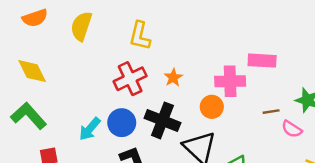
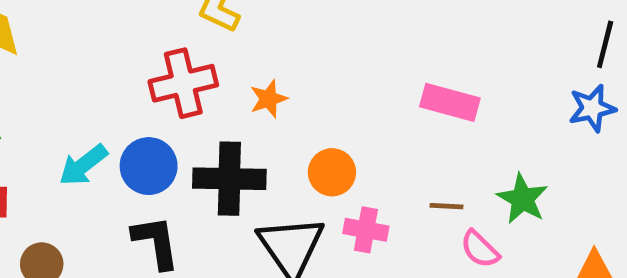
pink cross: (230, 81) -> (366, 230), moved, size x0.7
black cross: (162, 120) -> (229, 179), turned -32

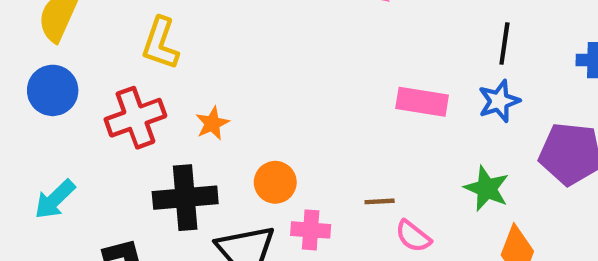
pink rectangle: (450, 102) -> (422, 102), moved
blue circle: (149, 166) -> (53, 90), moved
green star: (523, 199) -> (487, 188), moved

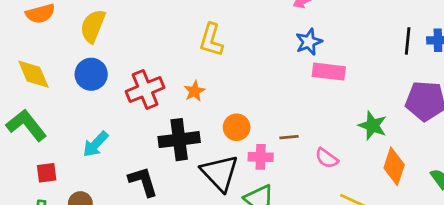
yellow L-shape: (160, 43) -> (211, 40), moved
black line: (504, 44) -> (408, 41), moved
blue star: (499, 101) -> (309, 42), moved
brown line: (380, 201) -> (289, 137), moved

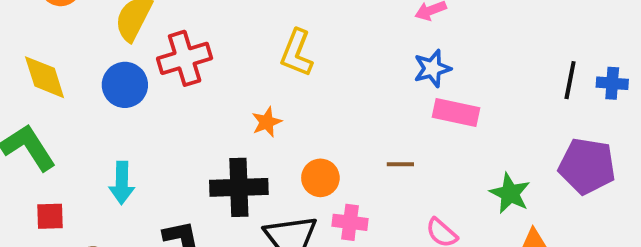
red cross: (145, 89) -> (185, 58), moved
brown line: (289, 137) -> (400, 164), moved
cyan arrow: (95, 144) -> (122, 183), turned -48

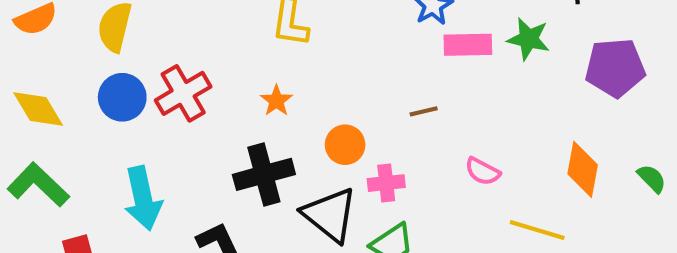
red cross: (185, 58) -> (183, 93), moved
cyan arrow: (122, 183) -> (143, 198), size x1.4
green star: (510, 193) -> (528, 39), moved

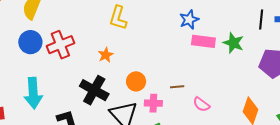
brown line: (424, 111) -> (177, 87), moved
black cross: (264, 174) -> (94, 90), turned 36

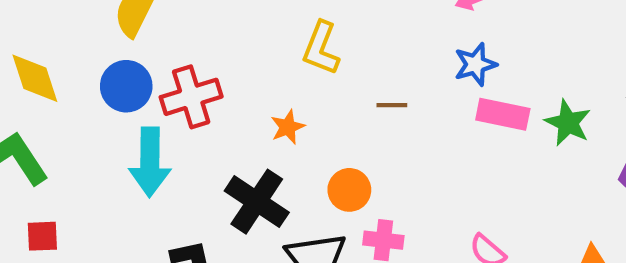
brown line: (177, 87) -> (392, 105), moved
cyan arrow: (33, 93) -> (150, 162), moved

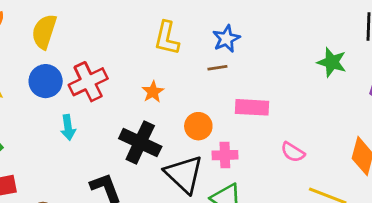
blue star: (475, 64) -> (226, 39), moved
pink rectangle: (503, 114) -> (252, 107), moved
cyan arrow: (150, 162) -> (68, 127), size x0.6

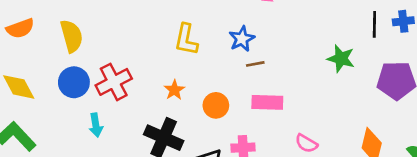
yellow semicircle: (44, 32) -> (72, 36), turned 148
brown line: (217, 68) -> (255, 64), moved
orange circle: (198, 126) -> (216, 105), moved

